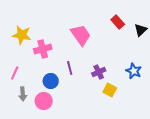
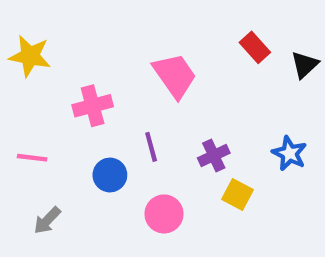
yellow star: (22, 35) -> (30, 56), moved
pink line: (15, 73) -> (32, 158), turned 72
gray arrow: (23, 94) -> (47, 220), moved, turned 48
pink circle: (44, 101) -> (164, 214), moved

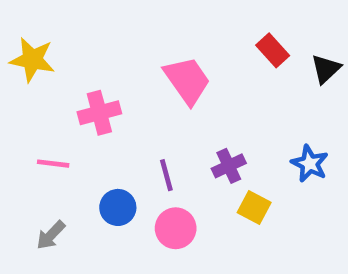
purple line: (151, 147) -> (166, 175), moved
pink line: (32, 158) -> (53, 164), moved
blue circle: (110, 175) -> (118, 207), moved

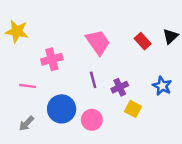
red rectangle: (273, 50) -> (143, 41), moved
purple line: (166, 175) -> (93, 80), moved
blue circle: (118, 207) -> (62, 109), size x1.5

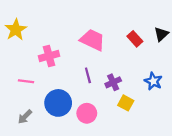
yellow star: (17, 31) -> (16, 30), turned 30
pink trapezoid: (98, 42) -> (93, 40), turned -30

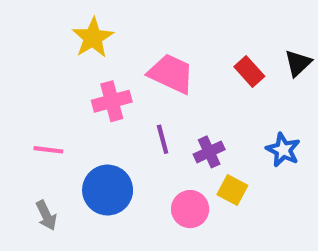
yellow star: (16, 30) -> (93, 38), moved
pink cross: (49, 56) -> (112, 101), moved
pink circle: (87, 113) -> (190, 209), moved
gray arrow: (25, 117) -> (46, 215), turned -70

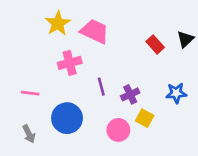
pink trapezoid: (171, 74) -> (95, 31), moved
blue star: (283, 150) -> (176, 93), turned -30

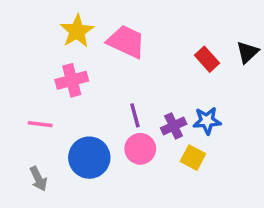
pink cross: (70, 63) -> (72, 80), moved
blue star: (176, 93) -> (207, 121), moved
pink circle: (118, 130) -> (140, 149), moved

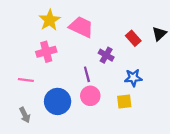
purple cross: (174, 126) -> (106, 55), moved, turned -35
yellow square: (193, 158) -> (124, 101), turned -35

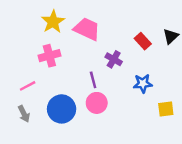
pink line: (26, 80) -> (28, 86), turned -35
yellow square: (124, 101) -> (166, 109), moved
gray arrow: (25, 115) -> (24, 114), moved

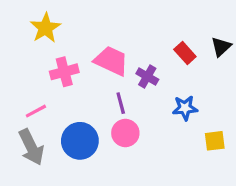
yellow star: (53, 22) -> (45, 28), moved
pink trapezoid: (87, 29) -> (111, 61), moved
gray arrow: (24, 114) -> (31, 147), size x1.6

